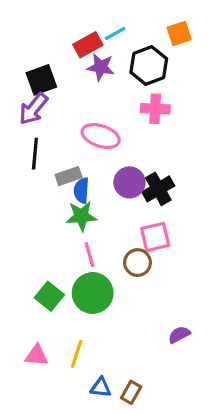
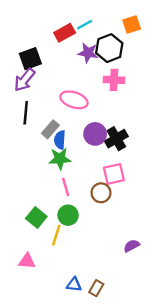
purple star: (101, 67) -> (88, 53), moved
gray rectangle: (69, 176) -> (50, 129), turned -30
green circle: (93, 293) -> (68, 215), size x0.7
yellow line: (77, 354) -> (56, 235), moved

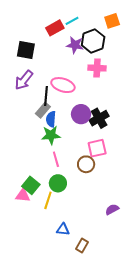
black square: (30, 59) -> (26, 50), turned 30
purple arrow: (25, 80) -> (24, 80), moved
black line: (26, 113) -> (46, 96), moved
pink triangle: (27, 261) -> (23, 195), moved
blue triangle: (74, 285) -> (63, 229), moved

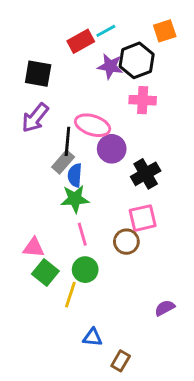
purple circle: (81, 114) -> (112, 149), moved
pink triangle: (23, 195) -> (34, 247), moved

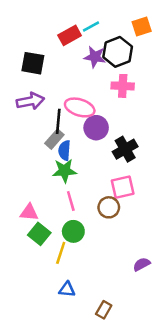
purple arrow: (35, 118) -> (30, 101), turned -140
blue triangle: (93, 337) -> (67, 290), moved

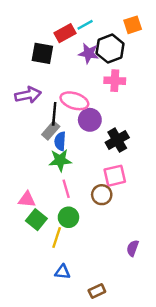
black square: (33, 63) -> (42, 53), moved
purple semicircle: (142, 264) -> (133, 248), turned -42
brown rectangle: (104, 310) -> (97, 291), turned 35

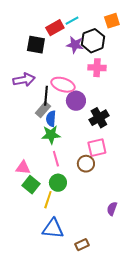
blue triangle: (63, 272) -> (53, 229), size x1.6

